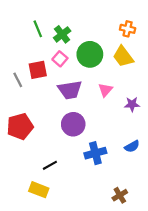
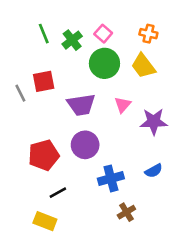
pink square: (60, 59) -> (103, 34), moved
purple star: (132, 104) -> (154, 122), size x1.5
red pentagon: (20, 126) -> (44, 155), moved
brown cross: (120, 195) -> (126, 212), moved

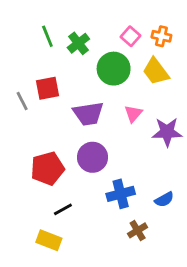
pink square: (103, 34) -> (130, 36), moved
blue semicircle: (154, 171) -> (164, 199), moved

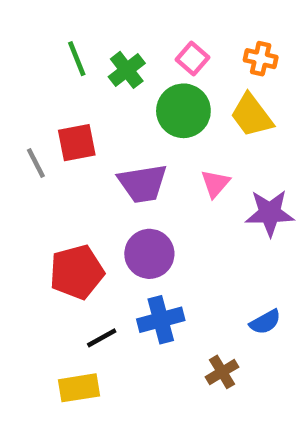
pink square: (130, 36) -> (193, 59), moved
blue cross: (121, 194) -> (161, 320), moved
yellow rectangle: (49, 240) -> (79, 388), turned -30

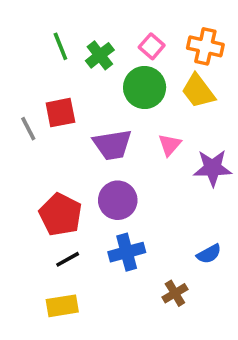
orange cross: (261, 59) -> (205, 46), size x1.4
red pentagon: (77, 272) -> (60, 215), turned -30
black line: (102, 338) -> (68, 259), moved

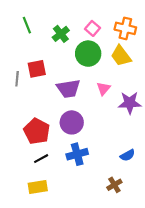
green line: (60, 46) -> (27, 25), moved
gray line: (28, 129) -> (17, 79), turned 32
brown cross: (175, 293) -> (114, 185), moved

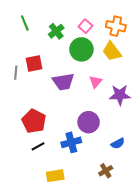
purple circle: (72, 122) -> (89, 122), moved
yellow rectangle: (38, 187) -> (55, 176), moved

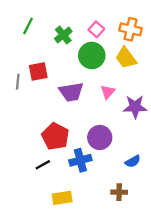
green line: (25, 23) -> (28, 26), turned 49
red pentagon: (34, 121) -> (55, 136), moved
brown cross: (106, 171) -> (119, 192), turned 32

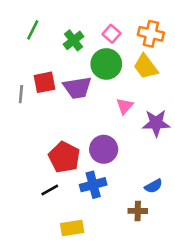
purple trapezoid: (71, 92) -> (77, 88), moved
purple circle: (100, 137) -> (104, 149), moved
brown cross: (119, 192) -> (138, 211), moved

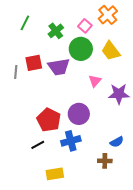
orange cross: (151, 34) -> (108, 15), moved, turned 36

